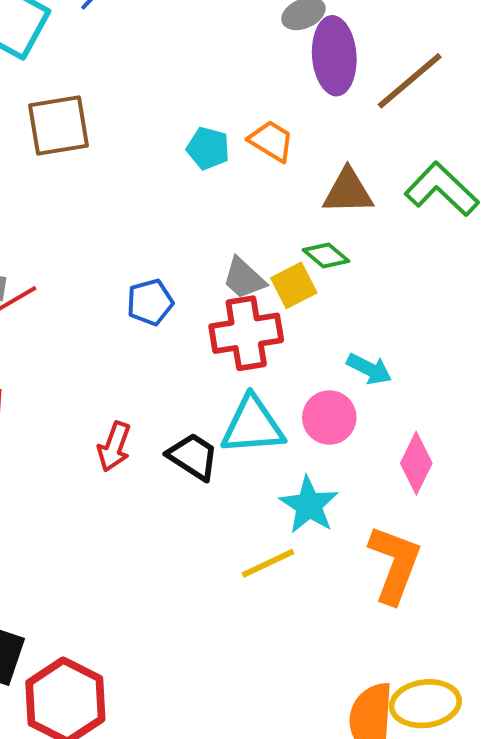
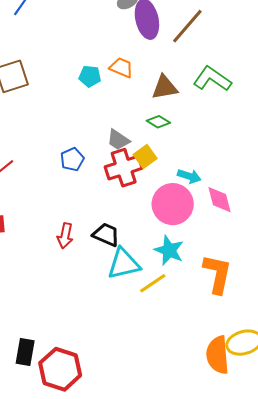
yellow square: (294, 285) -> (145, 156), moved
pink circle: (329, 417) -> (173, 204), size x1.5
cyan triangle: (253, 425) -> (124, 264), moved
pink diamond: (416, 463) -> (219, 200), moved, turned -32

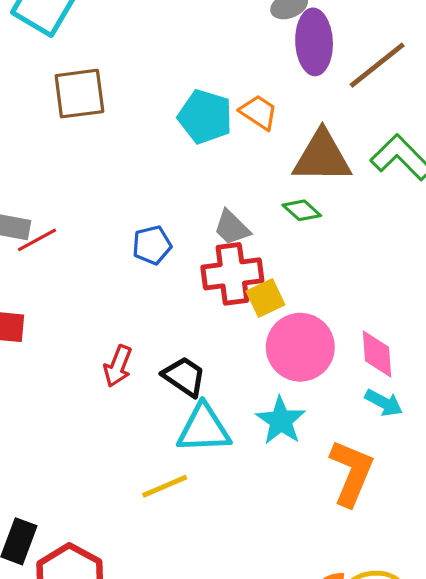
cyan pentagon: (90, 76) -> (205, 117), size x1.5
brown triangle: (165, 87) -> (322, 157), size x1.4
yellow square: (145, 156) -> (265, 298), moved
cyan arrow: (189, 176) -> (384, 403), moved
yellow line: (153, 283) -> (165, 486), moved

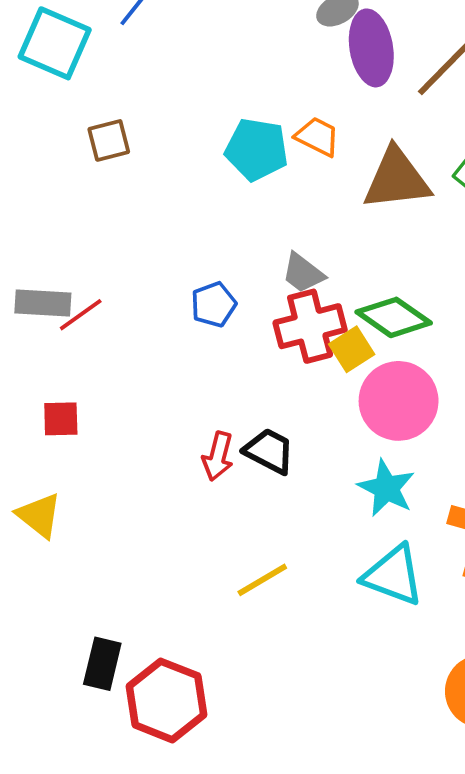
brown square: (79, 94) -> (109, 140), size x0.7
green diamond: (302, 210) -> (394, 317), moved, size x1.6
red arrow: (118, 366) -> (218, 456), moved
cyan triangle: (204, 429) -> (393, 575), moved, turned 30

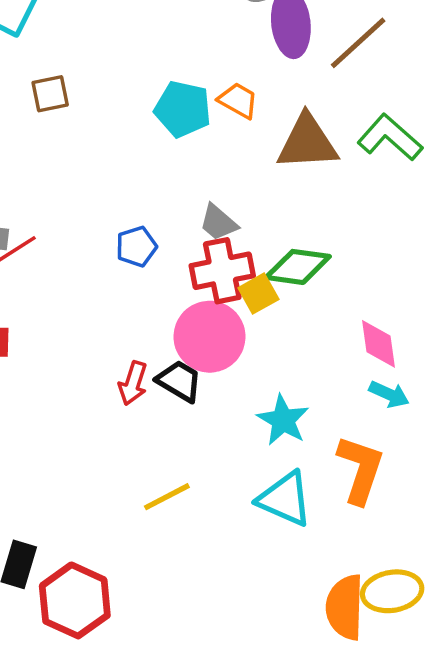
green diamond: (394, 317) -> (298, 267), turned -30
pink circle: (399, 401) -> (210, 337), moved

